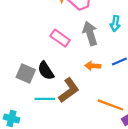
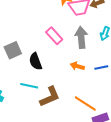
gray square: (26, 73) -> (13, 50), moved, turned 30
brown L-shape: (69, 90) -> (50, 97), moved

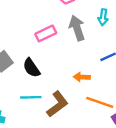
pink rectangle: (54, 36) -> (46, 33), turned -60
orange arrow: (77, 66) -> (82, 77), moved

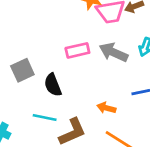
gray arrow: (77, 28) -> (113, 52), turned -60

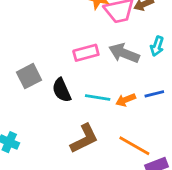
orange arrow: (106, 108) -> (126, 100), moved, turned -36
cyan line: (45, 117) -> (98, 97), moved

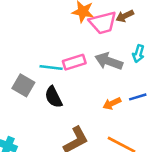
gray square: (29, 76) -> (23, 85), turned -30
cyan line: (98, 97) -> (51, 68), moved

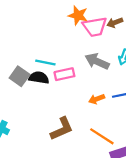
pink rectangle: (74, 62) -> (64, 74), moved
black semicircle: (53, 97) -> (39, 78), moved, turned 120

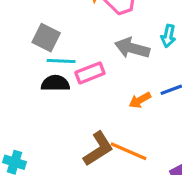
gray square: (20, 76) -> (46, 38), moved
orange line: (102, 136) -> (128, 151), moved

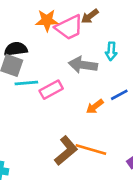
black semicircle: (55, 83) -> (16, 49), moved

